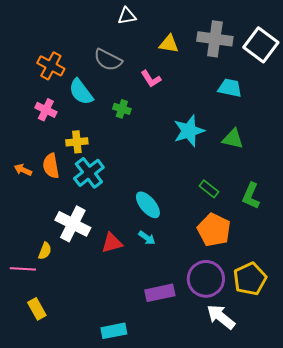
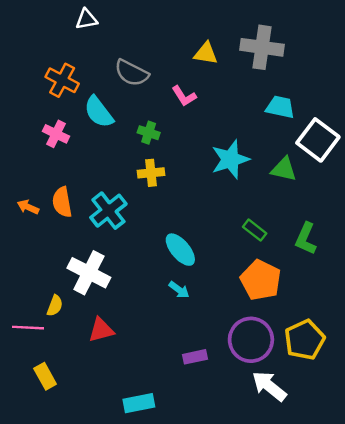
white triangle: (127, 16) -> (86, 19), moved
white square: (261, 45) -> (318, 140), moved
yellow cross: (77, 142) -> (151, 173), moved
red triangle: (112, 243) -> (101, 330), moved
purple rectangle: (160, 293) -> (195, 357), size x0.7

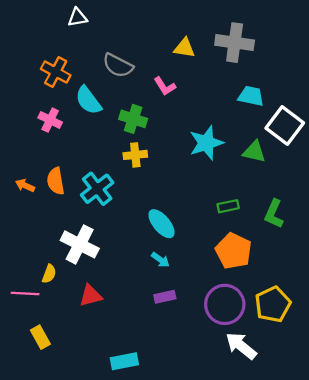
green cross: (149, 133) -> (133, 119), size x1.4
green rectangle: (255, 230) -> (228, 206), turned -50
purple rectangle: (195, 357) -> (165, 297), moved

